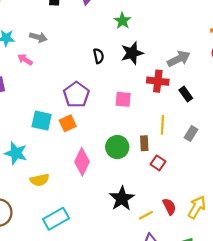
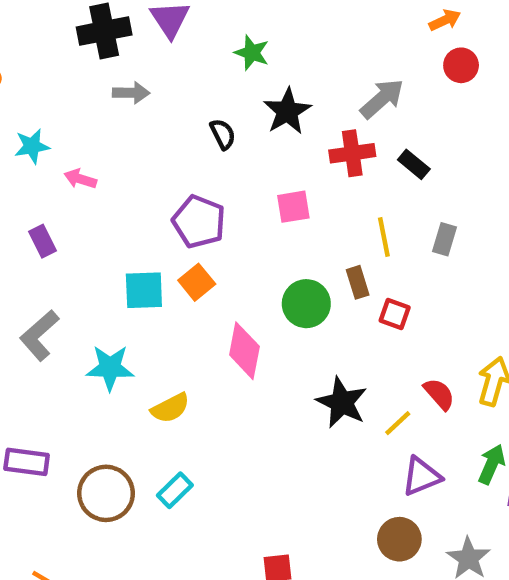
gray arrow: (38, 37) -> (131, 93), moved
cyan rectangle: (56, 219) -> (175, 490), moved, size x0.7

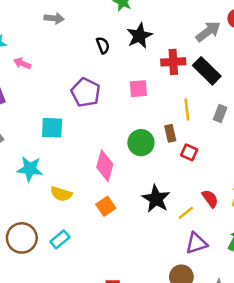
gray arrow: (382, 99) -> (208, 31), moved
black rectangle: (414, 164) -> (207, 71), size x1.6
orange square: (197, 282) -> (106, 206), moved
yellow semicircle: (170, 408) -> (61, 194), turned 40

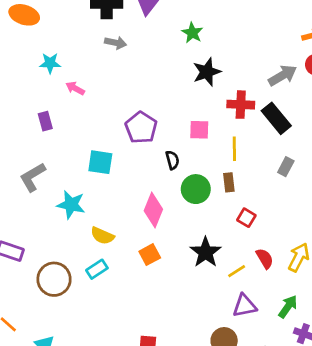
black semicircle: (103, 45) -> (172, 160), moved
yellow line: (187, 109) -> (234, 149), moved
red square: (189, 152) -> (246, 218), moved
cyan rectangle: (60, 239) -> (97, 269), moved

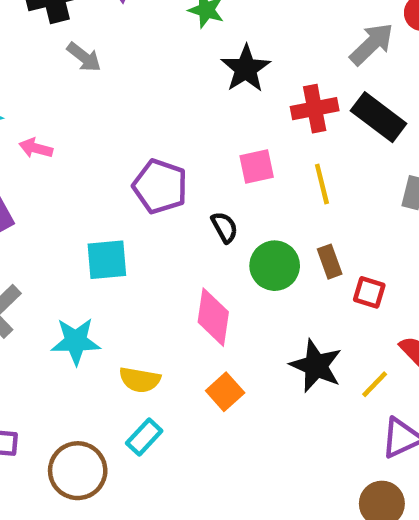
gray arrow: (116, 43) -> (84, 57), turned 40
brown rectangle: (229, 182) -> (330, 262), moved

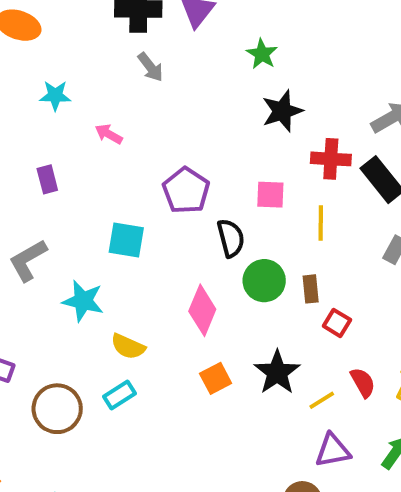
pink arrow: (36, 148) -> (109, 134), moved
black semicircle: (225, 227) -> (231, 238), size x1.4
orange square: (225, 392) -> (216, 378), moved

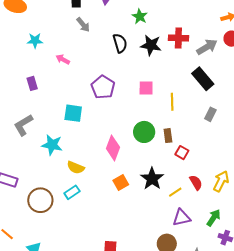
black star: (282, 111) -> (151, 45), turned 30
red cross: (331, 159) -> (178, 38), moved
black semicircle: (231, 238) -> (120, 43), moved

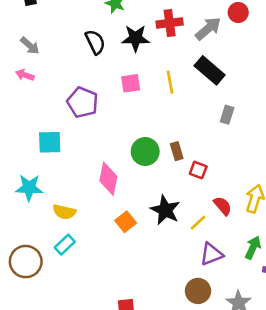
gray arrow: (83, 25) -> (30, 46), moved
pink square: (146, 88) -> (131, 83), moved
yellow line: (172, 102) -> (170, 82), moved

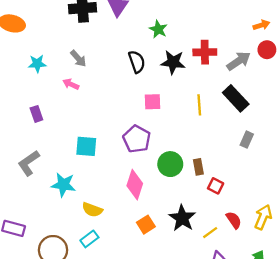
pink square: (131, 83) -> (153, 102), moved
purple pentagon: (83, 102) -> (137, 139), moved

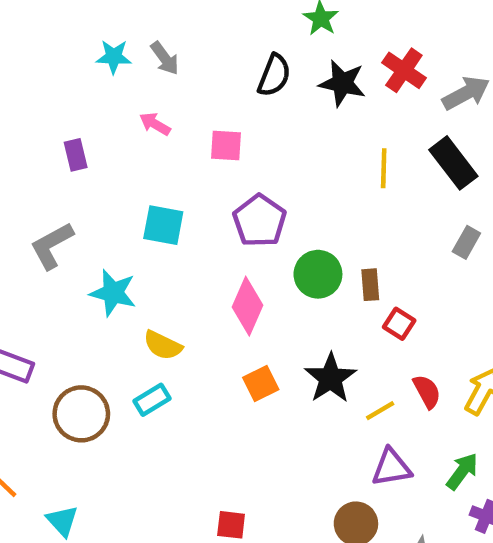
red cross: (205, 52) -> (404, 70), turned 30
black semicircle: (137, 62) -> (274, 75), turned 35
cyan star: (37, 64) -> (114, 57), moved
pink arrow: (71, 84) -> (155, 124), moved
pink square: (153, 102) -> (226, 145), moved

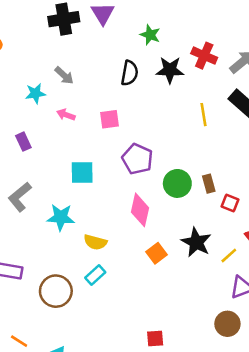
cyan star: (114, 57) -> (35, 93), moved

